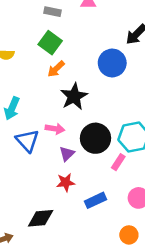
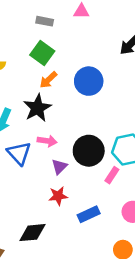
blue circle: (112, 63) -> (89, 81), moved
black star: (74, 96) -> (37, 108), moved

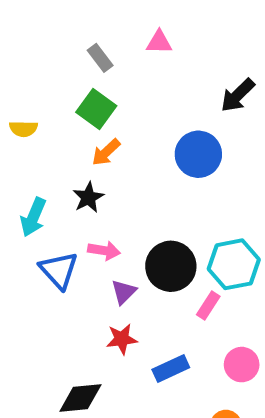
gray rectangle: (45, 21) -> (100, 58), turned 42
blue circle: (89, 81) -> (198, 154), moved
black star: (37, 108) -> (88, 197), size x0.7

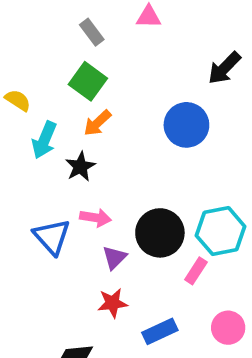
yellow semicircle: (23, 129) -> (18, 100), turned -148
cyan arrow: (33, 217) -> (44, 140), moved

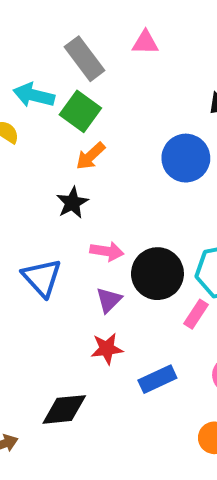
gray rectangle: (92, 32) -> (84, 59), size x1.5
cyan arrow: (44, 140) -> (34, 95), moved, turned 81
pink arrow: (95, 218) -> (107, 251), moved

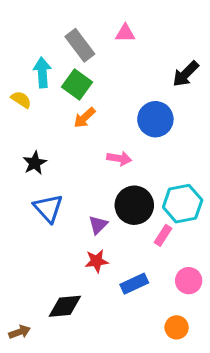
cyan arrow: (34, 95) -> (42, 72), turned 72
black star: (72, 203) -> (35, 163), moved
pink arrow: (107, 251) -> (119, 158), moved

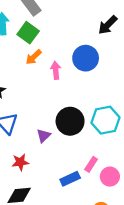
pink arrow: (119, 158) -> (56, 70), moved, turned -105
pink rectangle: (163, 235) -> (91, 164), moved
red star: (97, 261) -> (20, 162), moved

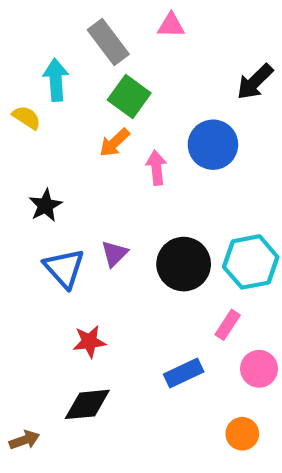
green square: (28, 33) -> (129, 97), moved
purple triangle: (44, 136) -> (115, 254), moved
pink rectangle: (91, 164) -> (228, 325), moved

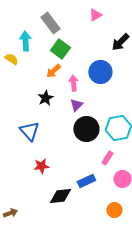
pink triangle: (171, 25) -> (95, 15), moved, turned -32
black star: (45, 205) -> (45, 98), moved
purple triangle: (115, 254) -> (76, 105), moved
black diamond: (87, 404) -> (60, 196), moved

